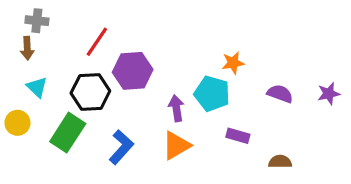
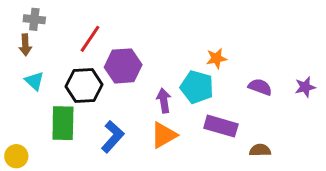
yellow circle: (17, 123) -> (16, 156), moved
green rectangle: (68, 133) -> (63, 123), turned -32
purple rectangle: (238, 136) -> (221, 126), size x1.5

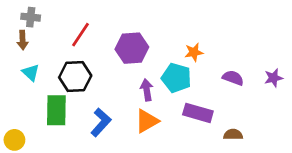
purple hexagon: (123, 66) -> (132, 48), moved

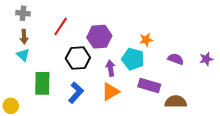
brown arrow: (23, 40) -> (24, 37), moved
black hexagon: (75, 76) -> (78, 58), moved
brown semicircle: (233, 135) -> (176, 102), size x1.5

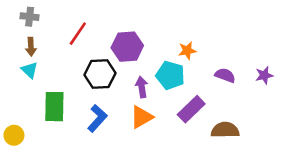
purple rectangle: (149, 85) -> (191, 109), turned -60

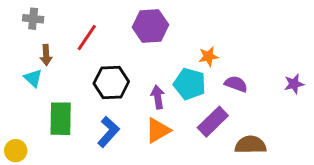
brown arrow: (31, 47) -> (46, 55), moved
purple hexagon: (127, 47) -> (150, 26), moved
purple semicircle: (225, 75) -> (236, 84), moved

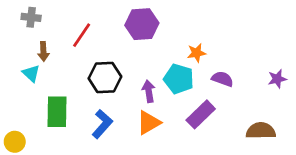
brown semicircle: (250, 145) -> (261, 131), moved

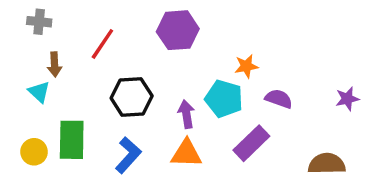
orange triangle: (149, 123) -> (186, 153), turned 32
yellow circle: (15, 142) -> (34, 152), moved

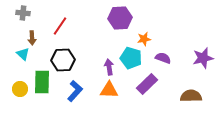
purple hexagon: (178, 30) -> (120, 18), moved
black hexagon: (132, 97) -> (63, 60), moved
purple star: (347, 99) -> (203, 58), size x1.5

